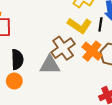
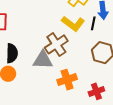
orange cross: (92, 51) -> (67, 80), moved, turned 30

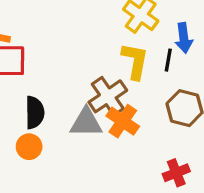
yellow L-shape: (73, 24) -> (135, 61), turned -115
orange cross: (67, 80) -> (123, 121), moved, turned -36

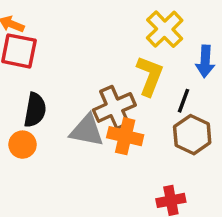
black line: (168, 60) -> (184, 101), moved
orange cross: (123, 121) -> (125, 136), turned -32

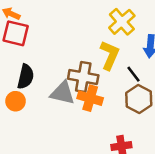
black line: (184, 101) -> (133, 74), turned -60
brown cross: (114, 107) -> (83, 77), turned 32

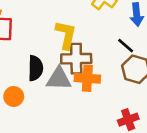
yellow L-shape: (110, 55) -> (66, 35), moved
black semicircle: (26, 77) -> (35, 68), moved

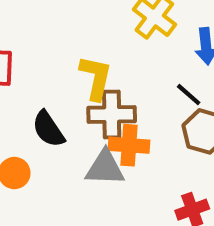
black semicircle: (35, 68) -> (48, 129), turned 145
gray triangle: (59, 79) -> (105, 168), moved

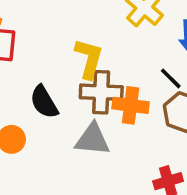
orange cross: (129, 145) -> (131, 105), moved

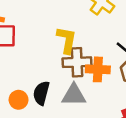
black semicircle: (44, 102) -> (41, 93), moved, turned 50

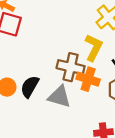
yellow L-shape: (67, 40) -> (94, 48), moved

